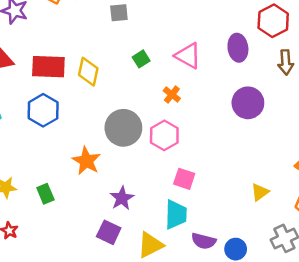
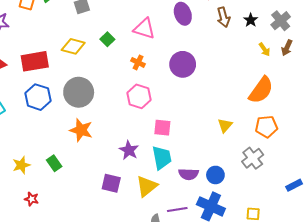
yellow diamond: (88, 72) -> (73, 46), moved, turned -75
purple circle: (248, 103) -> (183, 64), moved
gray circle: (123, 128) -> (79, 92), moved
purple star: (122, 198) -> (129, 150), moved

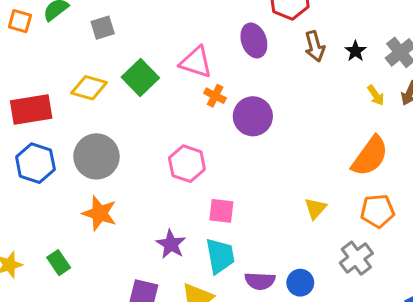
green square: (107, 39) -> (140, 78), size x1.6
orange cross: (138, 62) -> (215, 96), moved

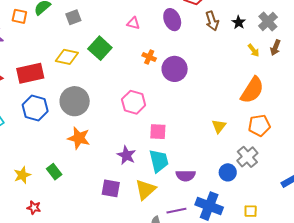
pink triangle: (196, 62) -> (133, 23), moved, size x0.6
blue circle: (300, 283) -> (228, 172), moved

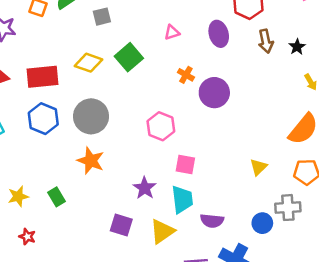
pink triangle: (133, 23) -> (172, 32), turned -40
gray cross: (247, 157) -> (288, 208), turned 30

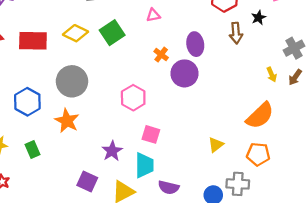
purple ellipse: (219, 34) -> (195, 44), moved
black star: (297, 47) -> (259, 18), moved
blue hexagon: (43, 119) -> (27, 102), moved

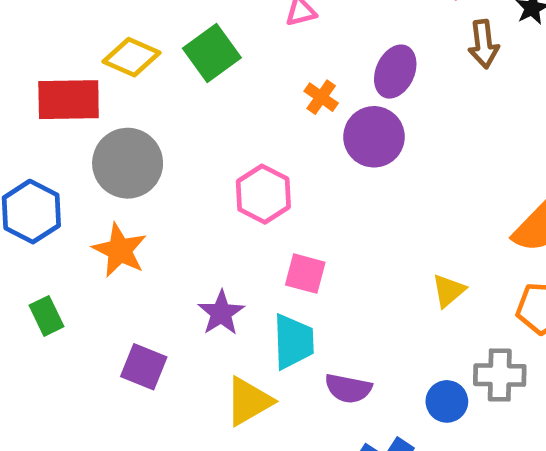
red rectangle: (33, 41) -> (69, 100), moved
purple ellipse: (195, 44) -> (395, 72), turned 35
purple square: (87, 181) -> (144, 367), moved

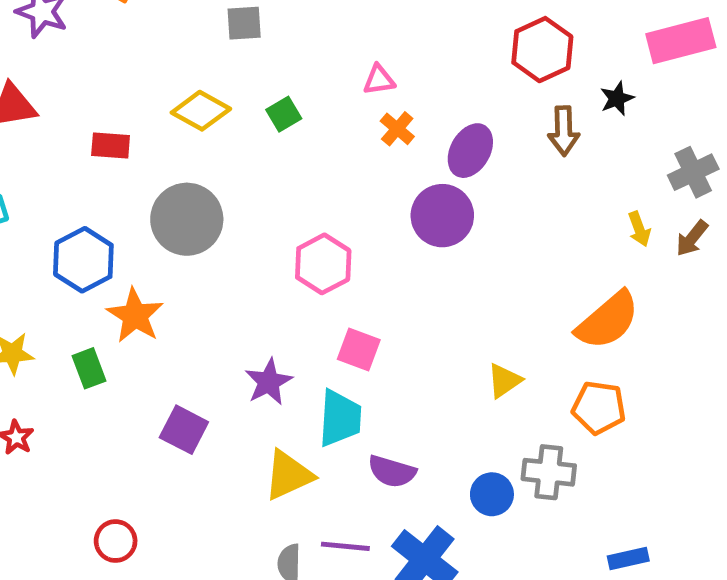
green square: (212, 53) -> (284, 114), size x0.6
orange cross: (321, 97) -> (397, 129), moved
red rectangle: (69, 100) -> (111, 146), moved, size x0.6
orange star: (120, 250) -> (135, 315), moved

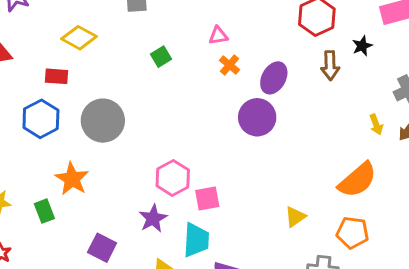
yellow diamond: (201, 111) -> (79, 38), moved
blue hexagon: (83, 260) -> (41, 119), moved
pink hexagon: (323, 264) -> (173, 178), moved
pink square: (359, 349) -> (207, 198), turned -30

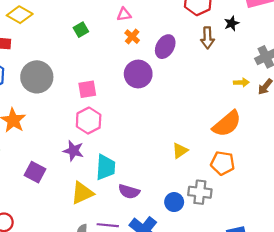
purple circle: (257, 117) -> (138, 74), moved
yellow arrow: (376, 124) -> (241, 82), turned -72
pink square: (207, 198) -> (87, 89), moved
purple star: (153, 218) -> (73, 151), turned -30

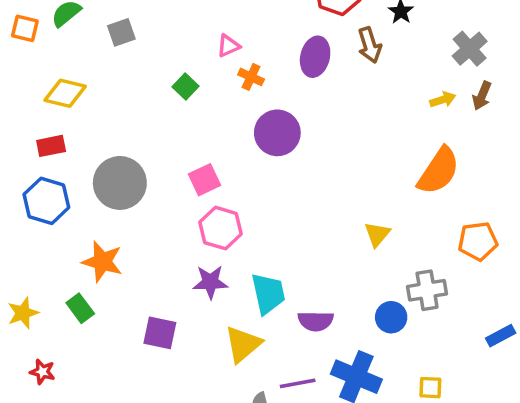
green square: (81, 30) -> (185, 86), moved
purple ellipse: (165, 47) -> (315, 57), moved
orange pentagon: (223, 163) -> (478, 241), moved

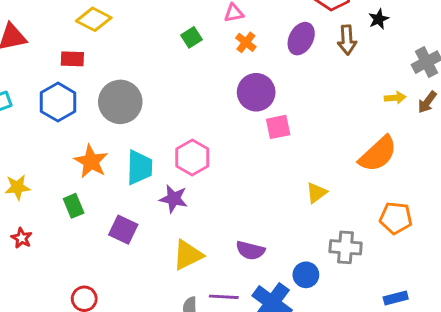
pink square: (204, 180) -> (278, 127), moved
cyan trapezoid: (268, 294) -> (139, 167), moved
green rectangle: (80, 308) -> (74, 206), moved
blue circle: (391, 317) -> (306, 275), moved

